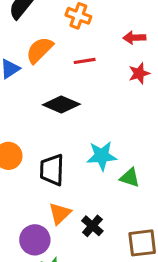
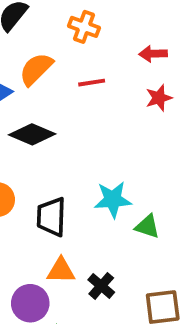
black diamond: (61, 105) -> (32, 134), moved
orange triangle: (60, 213) -> (61, 271), turned 45

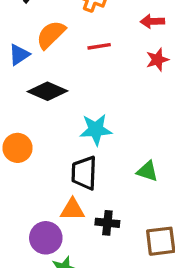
cyan star: (113, 200) -> (96, 130), moved
black trapezoid: (51, 217) -> (84, 173), moved
black cross: (101, 286) -> (107, 223), turned -35

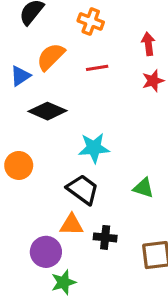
red arrow: (152, 21) -> (148, 44), turned 85
black trapezoid: (84, 173) -> (83, 189), turned 124

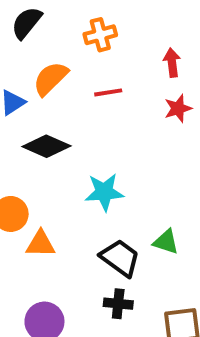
orange cross: (91, 22) -> (100, 35), turned -35
black trapezoid: (83, 189) -> (120, 258), moved
orange triangle: (72, 225) -> (40, 244), moved

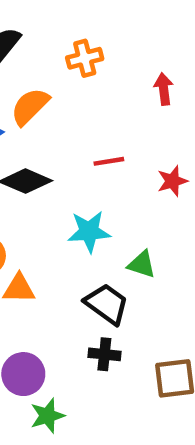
red line: (108, 92) -> (109, 161), moved
red star: (178, 108) -> (172, 181), moved
green triangle: (166, 242) -> (142, 264), moved

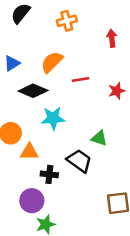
orange semicircle: (30, 106) -> (52, 62), moved
cyan star: (89, 231) -> (53, 118), moved
black cross: (104, 354) -> (49, 174), moved

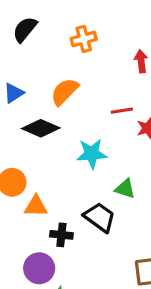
red line: (81, 80) -> (122, 111), moved
cyan star: (53, 118) -> (92, 154), moved

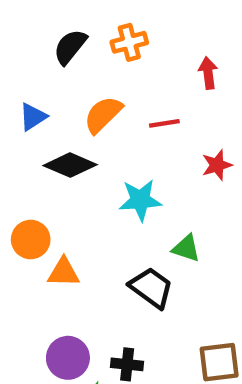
black semicircle: (25, 29) -> (70, 47), moved
red line: (122, 111) -> (164, 123), moved
black cross: (61, 235) -> (127, 364), moved

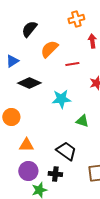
orange cross: (129, 42) -> (76, 19), moved
orange semicircle: (103, 115) -> (49, 49), moved
orange triangle: (64, 272) -> (26, 145), moved
black trapezoid: (151, 288) -> (66, 151), moved

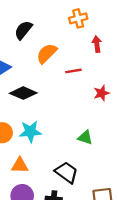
cyan star: (61, 99) -> (30, 132), moved

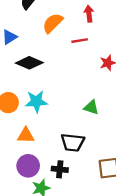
red arrow: (97, 44) -> (89, 14), moved
black trapezoid: (66, 172) -> (73, 142), turned 150

